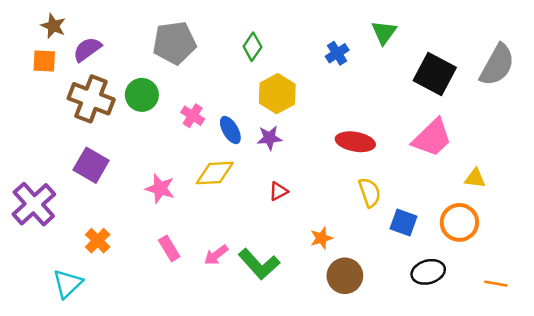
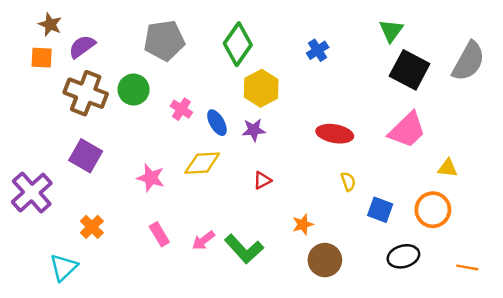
green triangle: (384, 32) -> (391, 31), moved
green diamond: (252, 47) -> (238, 44), size x1.6
yellow semicircle: (370, 192) -> (348, 182), size x0.7

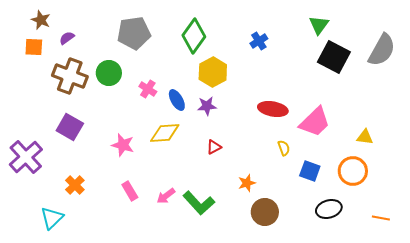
purple semicircle: (82, 47) -> (67, 38), size x0.7
pink trapezoid: (407, 130) -> (315, 122), moved

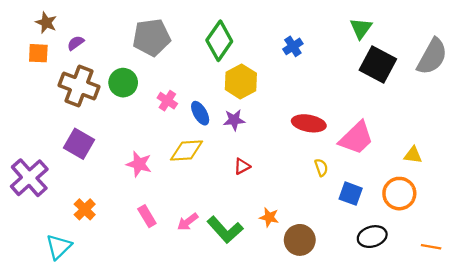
orange star: (247, 183) -> (269, 217), moved, turned 30

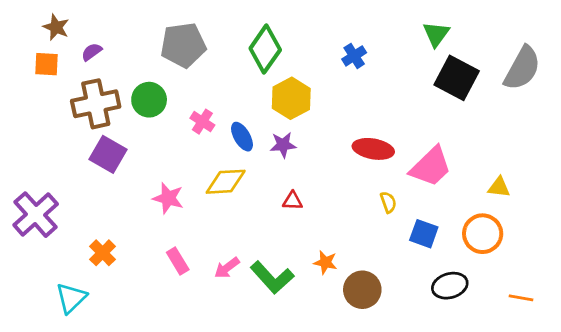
brown cross: (79, 86) -> (96, 104), turned -33
purple square: (79, 144) -> (108, 154), moved
red triangle: (242, 166) -> (293, 201), turned 30

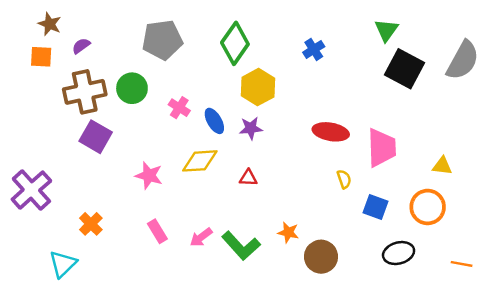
pink trapezoid: (431, 167) -> (382, 148), turned -48
red triangle: (293, 201) -> (248, 178), moved

